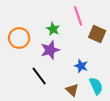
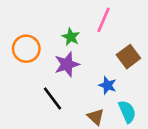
pink line: (78, 16) -> (104, 20), turned 42
brown square: (97, 34) -> (128, 57), moved, turned 30

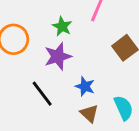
blue star: (107, 85) -> (85, 86), moved

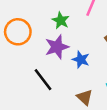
blue star: (85, 86) -> (81, 60), moved

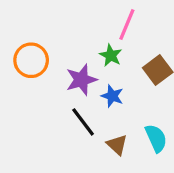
green star: (61, 20) -> (111, 55), moved
black line: (43, 80) -> (83, 122), moved

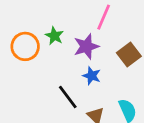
green star: (111, 55) -> (54, 36), moved
purple star: (81, 80) -> (86, 46), moved

